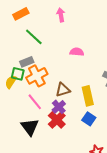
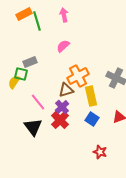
green line: (34, 37) -> (37, 21), moved, turned 30
pink semicircle: (77, 52) -> (63, 46), moved, turned -48
orange cross: (37, 76) -> (78, 76), moved

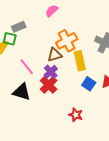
blue square: (92, 119) -> (89, 84), moved
black triangle: (33, 127) -> (22, 92), turned -36
red star: (100, 152) -> (76, 115), moved

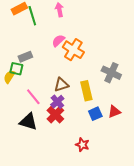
orange cross: (67, 41) -> (73, 50), moved, turned -30
blue square: (89, 84) -> (95, 114), turned 32

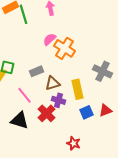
gray rectangle: (25, 57) -> (36, 71), moved
purple cross: (57, 102) -> (58, 100), moved, turned -32

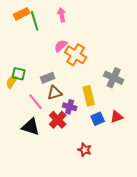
brown triangle: (52, 83) -> (55, 93), moved

